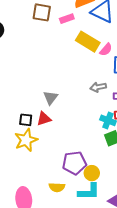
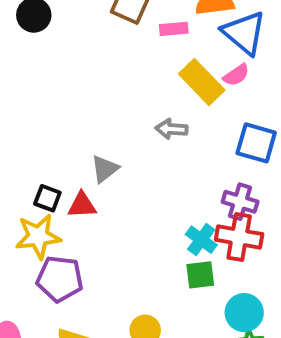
pink semicircle: (106, 50) -> (236, 75), moved
gray arrow: (98, 87) -> (171, 129), moved
purple pentagon: (74, 163) -> (60, 279), moved

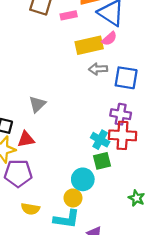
yellow rectangle: (202, 82) -> (89, 45), turned -52
gray arrow: (171, 129) -> (98, 69), moved
red triangle: (82, 205) -> (26, 139), moved
cyan circle: (244, 313) -> (83, 179), moved

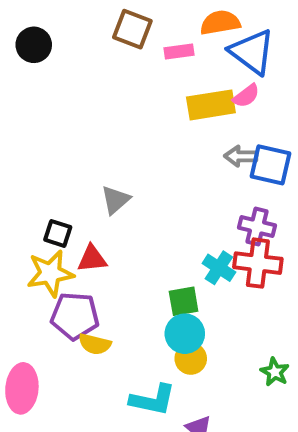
gray arrow: (98, 69) -> (241, 156), moved
green square: (102, 161) -> (184, 301), moved
yellow circle: (73, 198) -> (191, 359), moved
yellow semicircle: (30, 209) -> (95, 344), moved

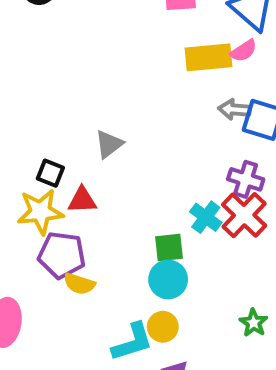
red cross: (258, 263) -> (244, 215), turned 33
yellow circle: (191, 359) -> (163, 327), moved
cyan L-shape: (153, 400) -> (132, 342), turned -33

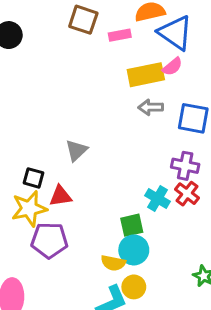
gray arrow: (234, 109) -> (151, 107), moved
red cross: (244, 215) -> (187, 194), size x0.7
yellow semicircle: (79, 284) -> (113, 263), moved

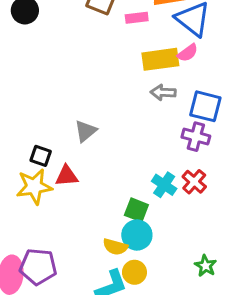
purple cross: (185, 166) -> (196, 137), moved
green square: (132, 225) -> (136, 210), turned 30
purple pentagon: (49, 240) -> (38, 267), moved

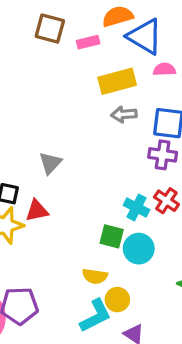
pink semicircle: (188, 53) -> (164, 69), moved, turned -140
cyan circle: (137, 235) -> (139, 249), moved

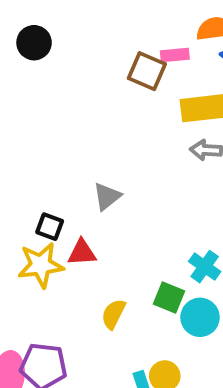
brown square: (50, 28) -> (147, 71), moved
yellow semicircle: (95, 276) -> (113, 314), moved, turned 100

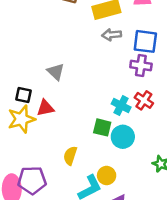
gray triangle: (107, 196) -> (56, 72), turned -30
yellow semicircle: (113, 314) -> (70, 156), moved

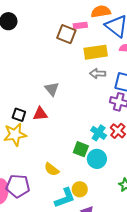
gray triangle: (56, 72) -> (52, 89), moved
red triangle: (45, 108) -> (40, 114), moved
yellow semicircle: (70, 156) -> (52, 169), turned -77

